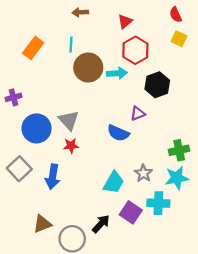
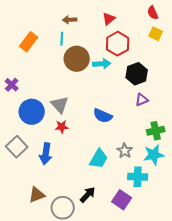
brown arrow: (80, 12) -> (70, 20), moved
purple cross: (14, 97) -> (12, 85), turned -32
purple triangle: (138, 113) -> (142, 100), moved
purple square: (131, 212) -> (122, 200), moved

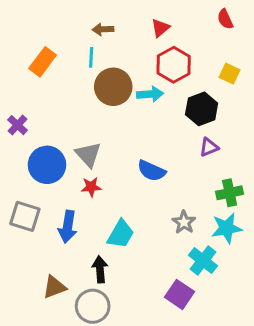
yellow square: (156, 34) -> (230, 74), moved
gray square: (17, 147) -> (25, 216), turned -30
cyan trapezoid: (99, 159) -> (121, 234), moved
cyan cross: (138, 177) -> (203, 261), turned 36
black arrow: (88, 195) -> (100, 269), moved, turned -48

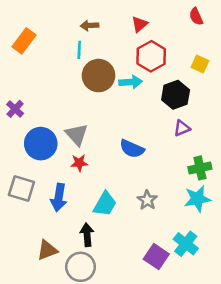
orange rectangle: (43, 62) -> (24, 41), moved
gray star: (184, 222) -> (147, 200), moved
cyan cross: (203, 261) -> (186, 244), moved

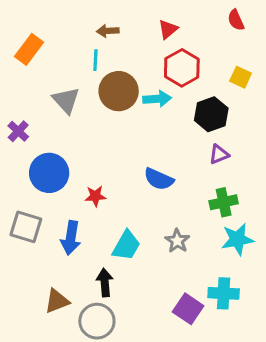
gray triangle: (77, 135) -> (66, 100), moved
green cross: (200, 168) -> (224, 202), moved
cyan cross: (186, 244) -> (224, 293), turned -35

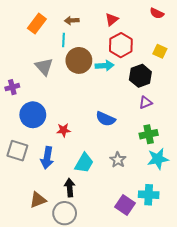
red semicircle: (236, 20) -> (157, 13), turned -40
orange rectangle: (29, 49) -> (37, 24), moved
purple cross: (18, 131) -> (12, 87), turned 32

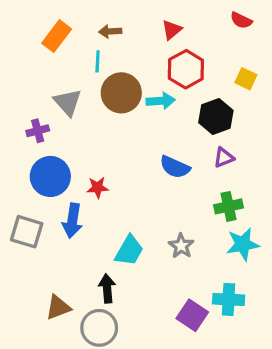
purple cross: (12, 87) -> (38, 131), moved
blue semicircle: (106, 119) -> (175, 167), moved
red star: (64, 130) -> (98, 187), moved
blue arrow: (47, 158) -> (72, 221), moved

